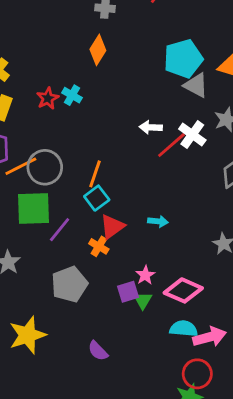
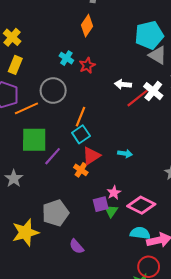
red star: (48, 98) -> (87, 65), moved
gray circle: (45, 167) -> (53, 90), moved
gray pentagon: (69, 284) -> (55, 213), moved

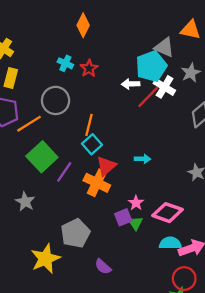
cyan pentagon: (149, 35) -> (151, 66), moved
green square: (34, 140) -> (42, 157), turned -36
orange cross: (81, 170) -> (97, 183), size x1.6

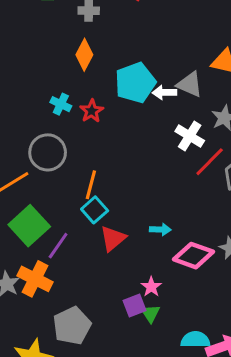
cyan pentagon: (151, 66) -> (135, 83), moved
white arrow: (131, 84) -> (164, 92), moved
red line: (148, 97) -> (210, 162), moved
orange cross: (97, 183) -> (35, 279), moved
pink diamond: (167, 213) -> (193, 256), moved

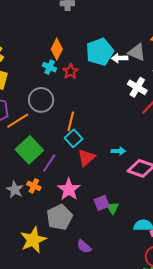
orange diamond: (84, 55) -> (57, 49), moved
orange cross: (35, 279) -> (34, 186), size x0.6
pink star: (151, 287) -> (69, 189), moved, size x1.6

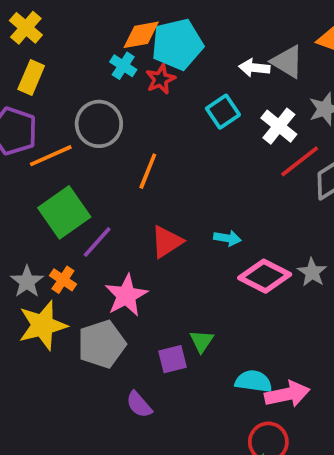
orange diamond: (57, 49) -> (141, 35), turned 45
cyan pentagon: (100, 52) -> (177, 44), moved
cyan square: (74, 138) -> (223, 112), moved
purple square: (102, 203) -> (173, 359), moved
yellow star: (33, 240) -> (43, 325), moved

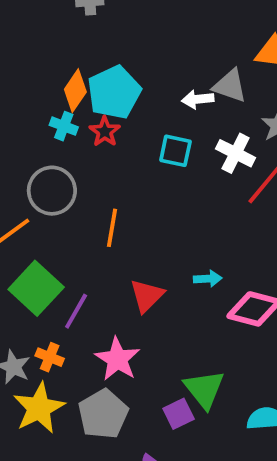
orange diamond: (141, 35) -> (75, 91), turned -33
cyan square: (223, 112) -> (175, 151), turned -32
green triangle: (202, 341) -> (204, 389), size x1.6

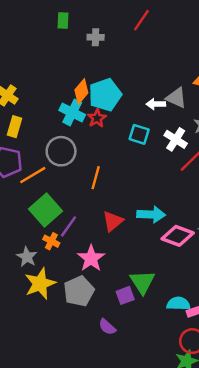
cyan cross: (64, 126) -> (72, 112), size x1.5
cyan arrow: (208, 279) -> (151, 214), size x1.6
orange cross: (50, 357) -> (51, 241), moved

